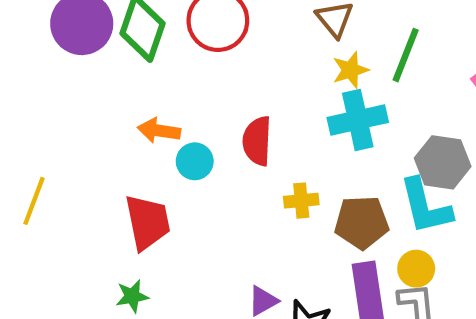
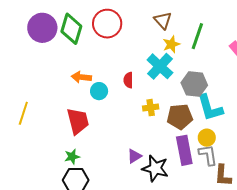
cyan cross: (358, 120) -> (160, 66), moved, turned -32
red semicircle: (257, 141) -> (128, 80), size x0.7
gray hexagon: (443, 162) -> (194, 84), moved

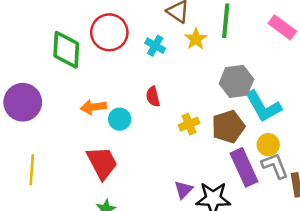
purple circle: (42, 28) -> (23, 102), moved
cyan cross: (160, 66) -> (155, 46), moved, size x0.6

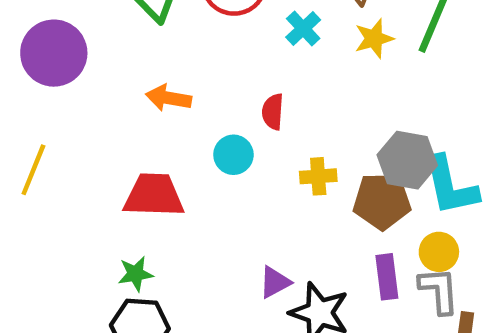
gray hexagon: (236, 81) -> (407, 160), moved
cyan circle: (120, 119) -> (233, 155), moved
red trapezoid: (102, 163) -> (154, 195), turned -78
purple rectangle: (244, 167) -> (387, 277), size x0.7

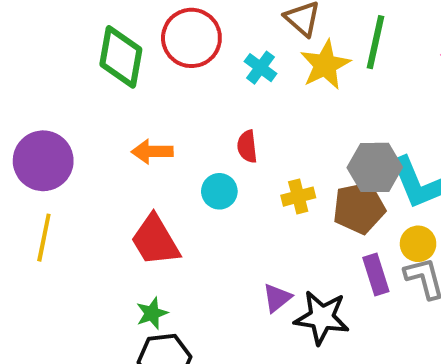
yellow star: (374, 39) -> (325, 65), size x1.4
purple circle: (54, 53) -> (43, 161), moved
red trapezoid: (154, 195) -> (155, 240), turned -112

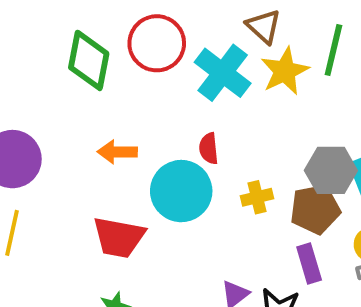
cyan cross: (261, 68) -> (223, 73), size x1.8
cyan circle: (219, 191) -> (181, 191), size x1.8
red trapezoid: (155, 240) -> (119, 237), turned -50
purple rectangle: (376, 275) -> (309, 264), moved

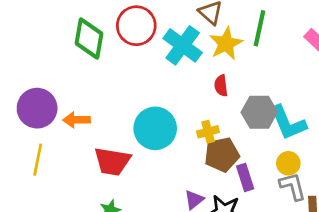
red semicircle: (209, 148) -> (221, 86), moved
orange arrow: (117, 152) -> (76, 120), moved
brown pentagon: (315, 209) -> (222, 155), moved

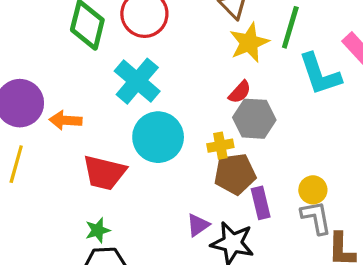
cyan cross: (183, 45) -> (137, 81), moved
red semicircle: (221, 86) -> (240, 92), turned -135
gray hexagon: (259, 112) -> (254, 119), moved
cyan L-shape: (288, 123) -> (320, 74), moved

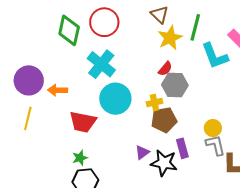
purple rectangle: (261, 203) -> (182, 148), moved

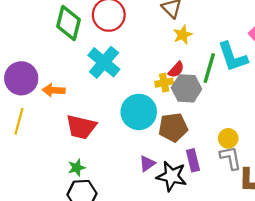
green line: (195, 27) -> (209, 68), moved
yellow star: (170, 38) -> (183, 35), size x0.7
cyan circle: (115, 99) -> (139, 112), moved
yellow cross: (154, 103) -> (164, 83), moved

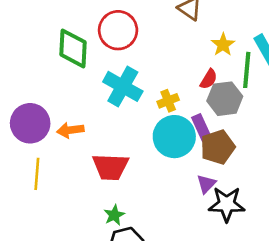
yellow star: (183, 35) -> (223, 45), moved
yellow cross: (164, 83) -> (168, 101), moved
purple rectangle: (193, 160) -> (202, 128), moved
purple triangle: (147, 164) -> (206, 184), moved

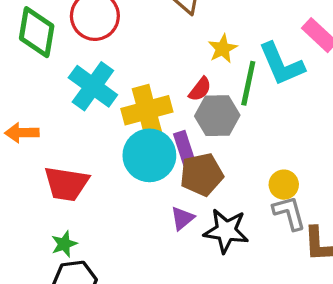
yellow cross: (168, 101) -> (147, 110), size x1.8
black star: (227, 204) -> (226, 231), moved

